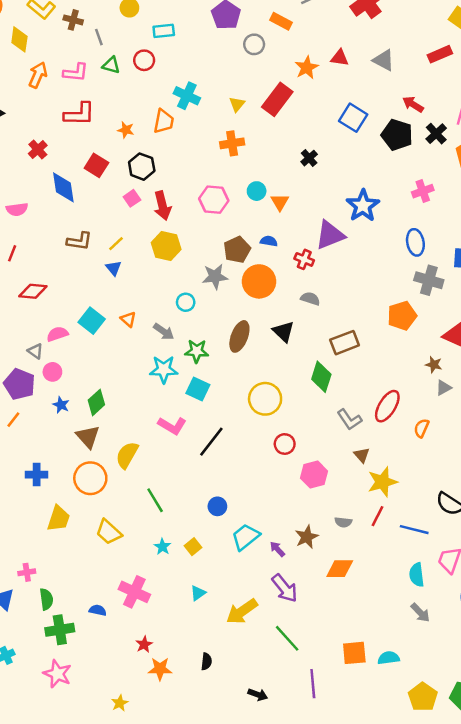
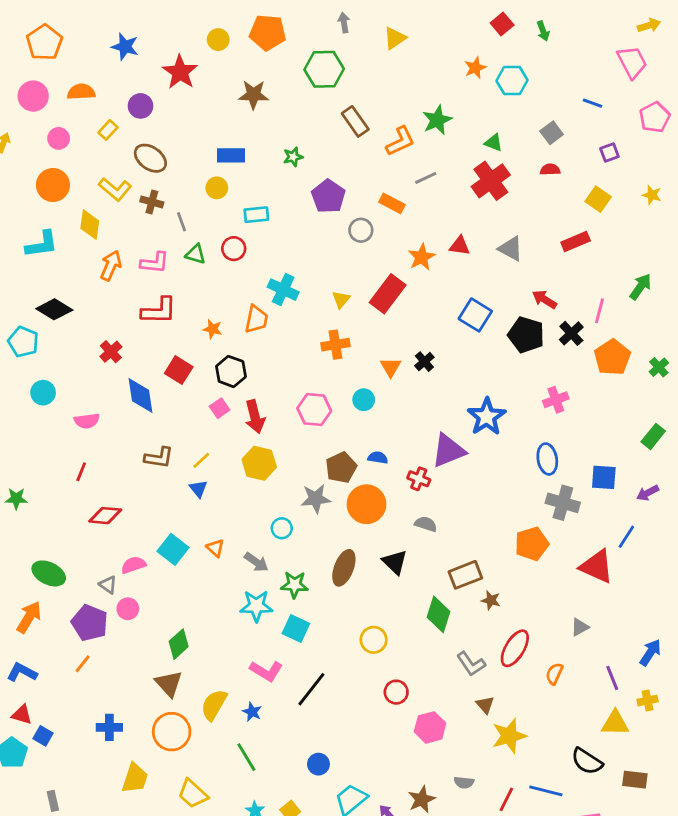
orange triangle: (280, 202) -> (391, 367), moved
brown star: (434, 365) -> (491, 600), moved
yellow circle: (265, 399) -> (374, 640), size x0.7
blue star: (61, 405) -> (252, 712), moved
red line: (378, 516) -> (506, 799), moved

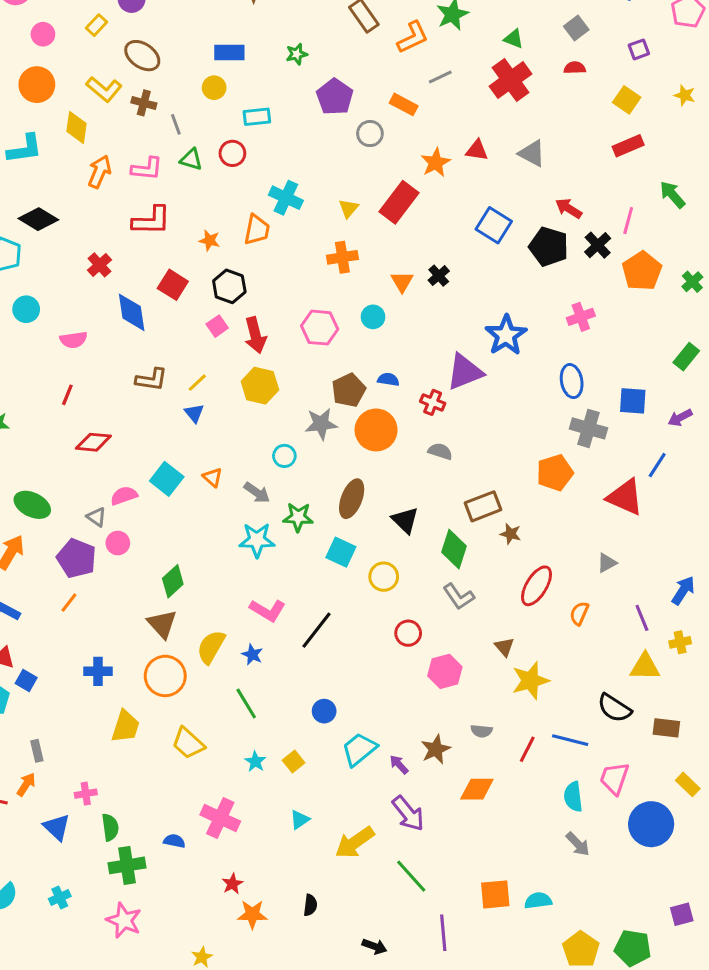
red rectangle: (576, 242) -> (628, 146), moved
green arrow: (641, 287) -> (672, 195), turned -76
black triangle: (395, 562) -> (405, 520), moved
cyan square: (296, 629) -> (341, 552), moved
gray L-shape: (471, 664) -> (459, 596), moved

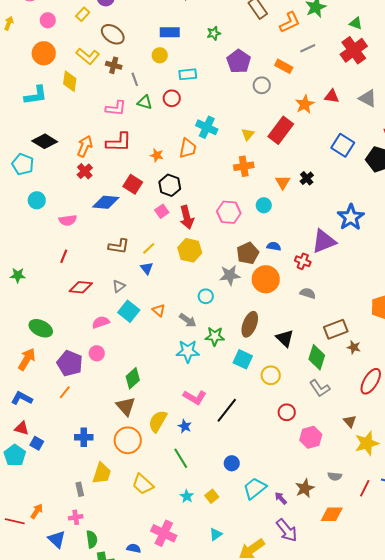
orange arrow: (99, 172) -> (85, 146), moved
blue diamond: (132, 312) -> (106, 202), turned -76
gray triangle: (96, 517) -> (119, 286), moved, turned 48
gray rectangle: (37, 751) -> (80, 489), moved

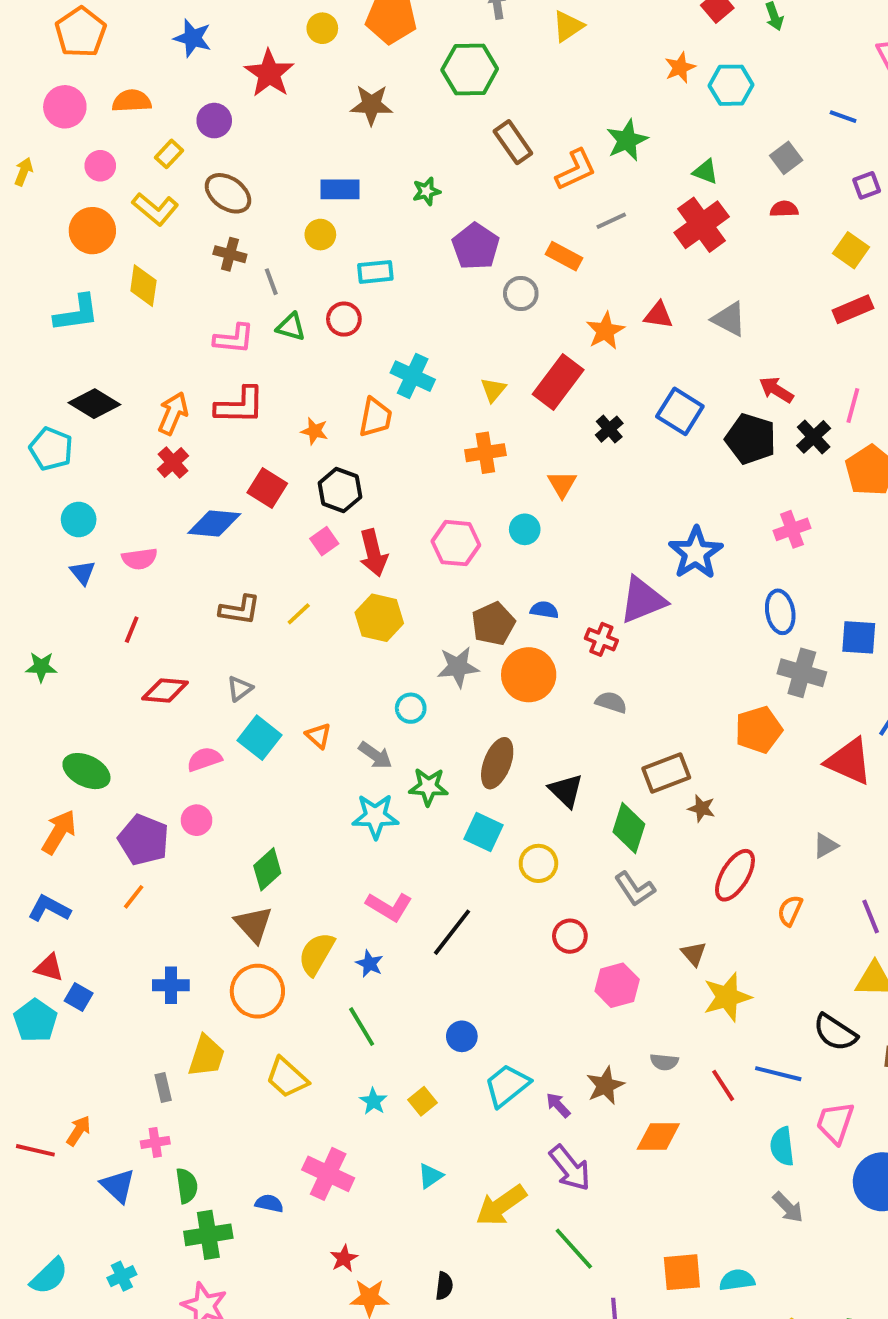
yellow L-shape: (88, 56) -> (155, 209), moved
black cross: (307, 178) -> (609, 429), moved
blue triangle: (147, 268) -> (83, 573), moved
red line: (365, 488) -> (723, 1085), turned -60

